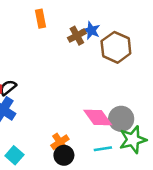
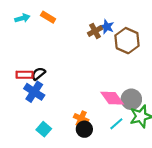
orange rectangle: (40, 19) -> (48, 17), moved, turned -48
orange cross: (60, 142) -> (81, 119), turned -32
cyan line: (103, 149) -> (116, 124), turned -32

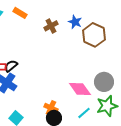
brown cross: (95, 31) -> (51, 26), moved
gray circle: (131, 99) -> (104, 82), moved

